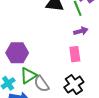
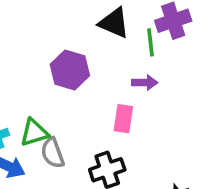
purple hexagon: (17, 53) -> (70, 70), moved

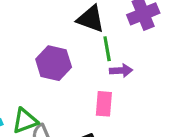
green line: (150, 42) -> (107, 49), moved

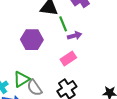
pink rectangle: (104, 104) -> (68, 59), turned 63

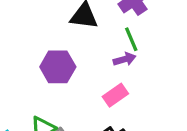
green line: (63, 24) -> (131, 39), moved

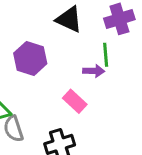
pink rectangle: (115, 95) -> (75, 101), turned 60

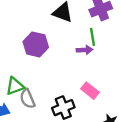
pink rectangle: (75, 101) -> (90, 91), moved

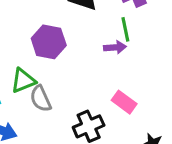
green triangle: (15, 86) -> (23, 81), moved
gray semicircle: (27, 99) -> (41, 99), moved

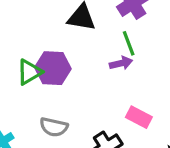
green triangle: (23, 81) -> (29, 72), moved
gray semicircle: (41, 99) -> (54, 127), turned -44

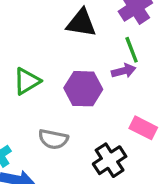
purple hexagon: (53, 68) -> (83, 89), moved

